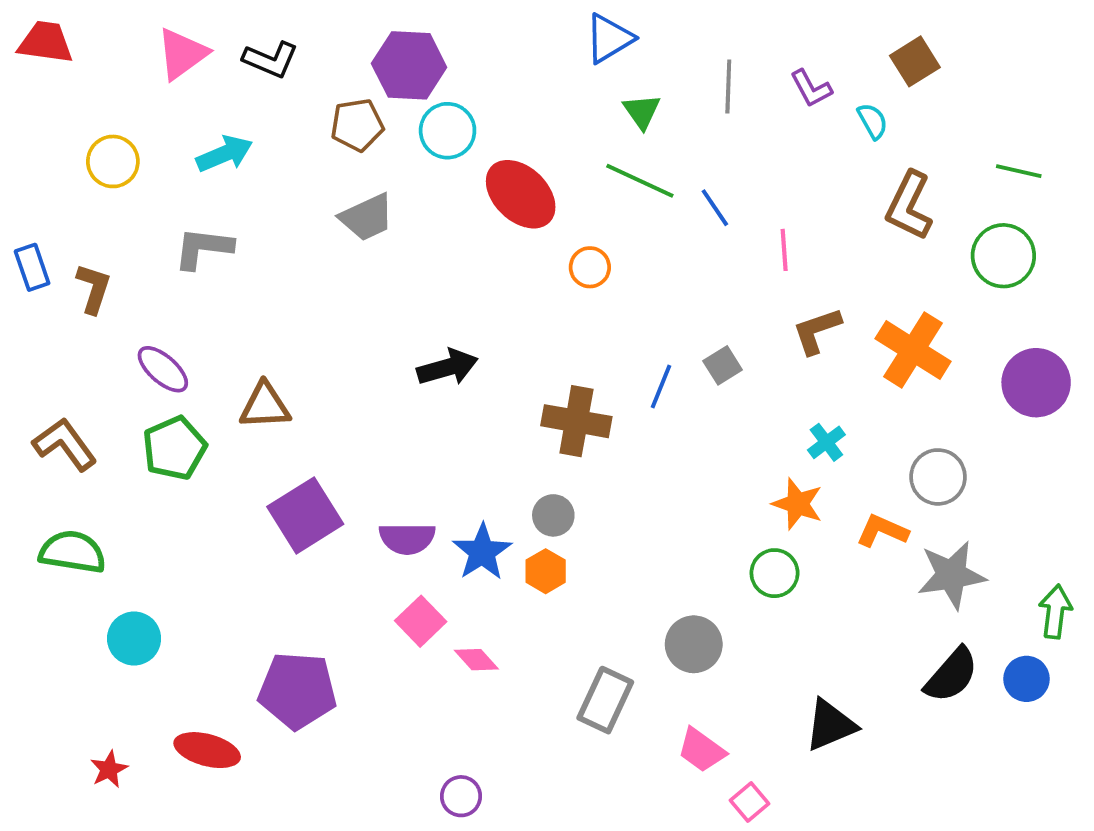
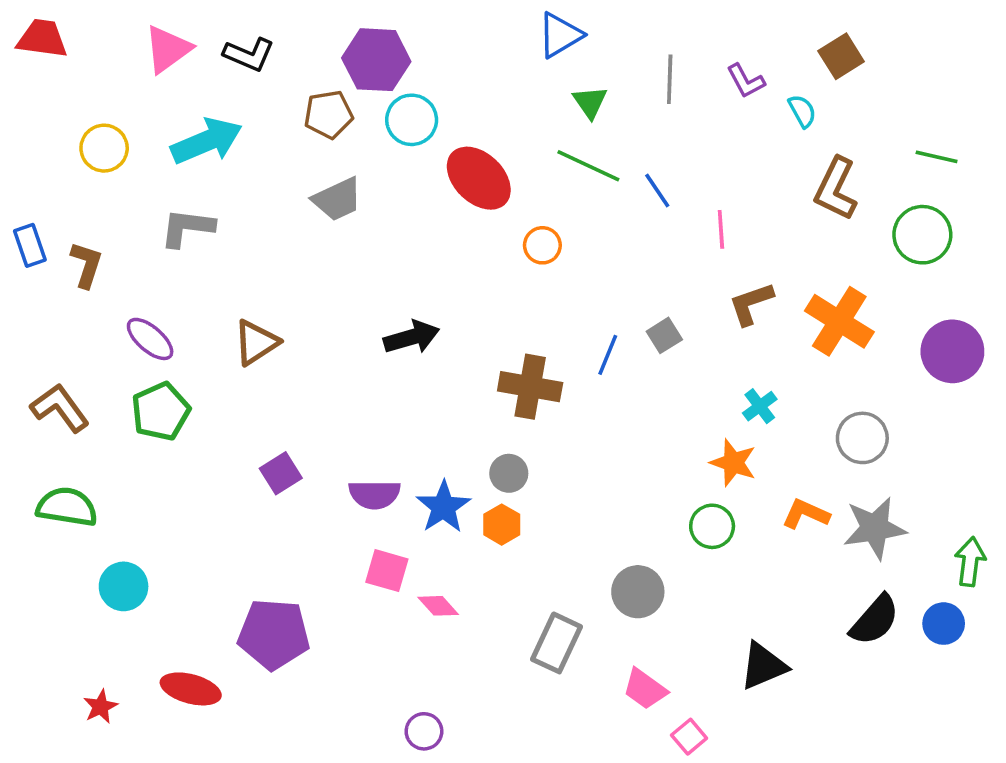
cyan arrow: (224, 154) -> (207, 141), size x1.4
brown triangle: (265, 406) -> (256, 343), moved, turned -30
purple square: (305, 515) -> (281, 473), size x0.6
orange L-shape: (882, 531) -> (806, 514), moved
pink square: (421, 621) -> (387, 571), turned -30

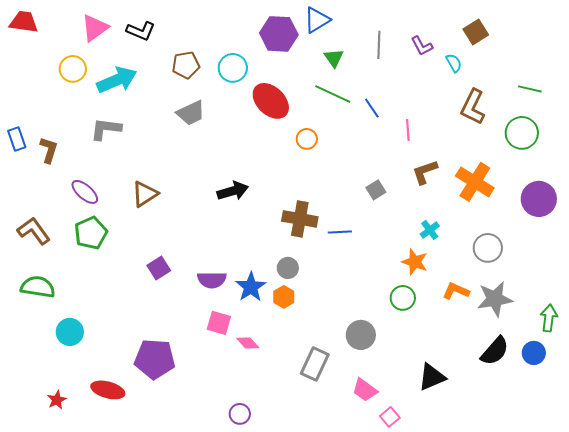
purple hexagon: (376, 60) -> (279, 34), moved
yellow circle: (104, 148) -> (73, 69), moved
blue line: (608, 355) -> (340, 232), moved, turned 65

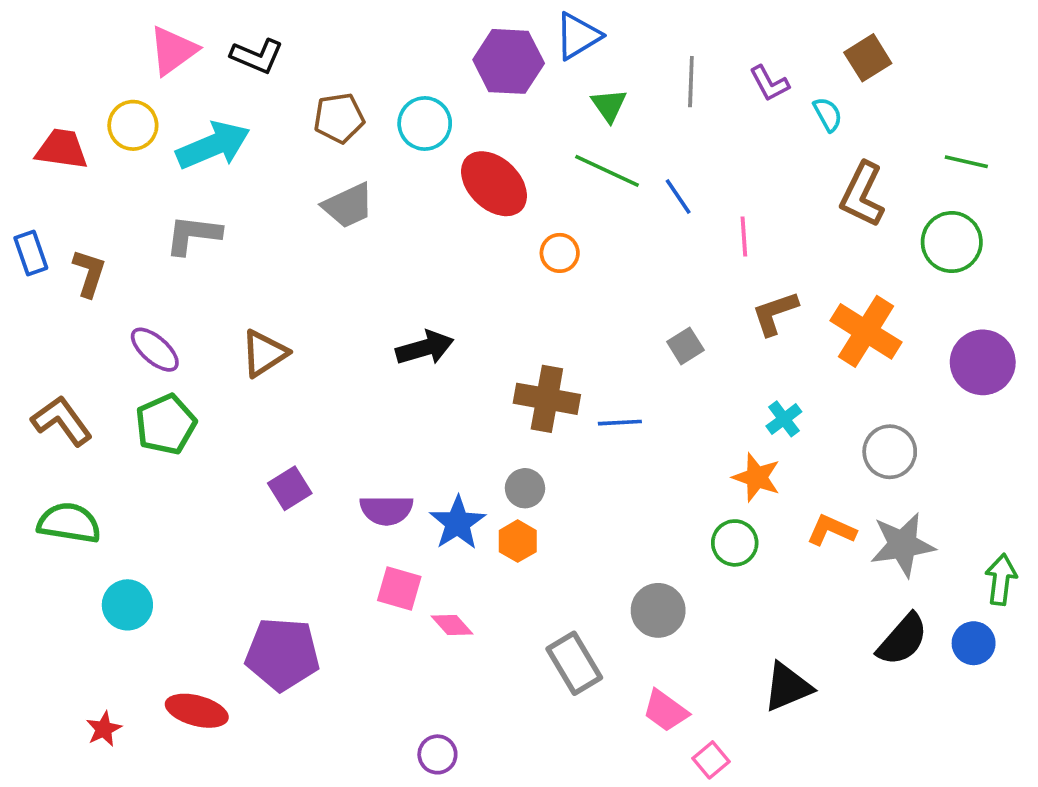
red trapezoid: (24, 22) -> (62, 149), moved
gray rectangle: (315, 364) -> (574, 663), turned -56

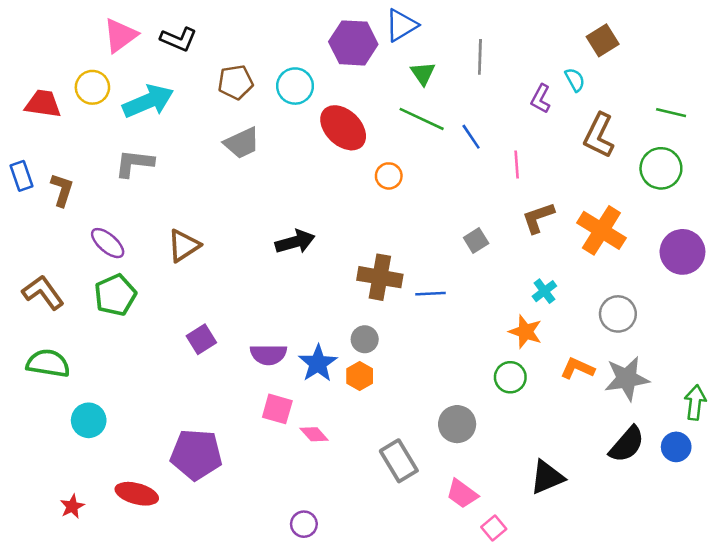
purple L-shape: (769, 83) -> (541, 99), moved, turned 56

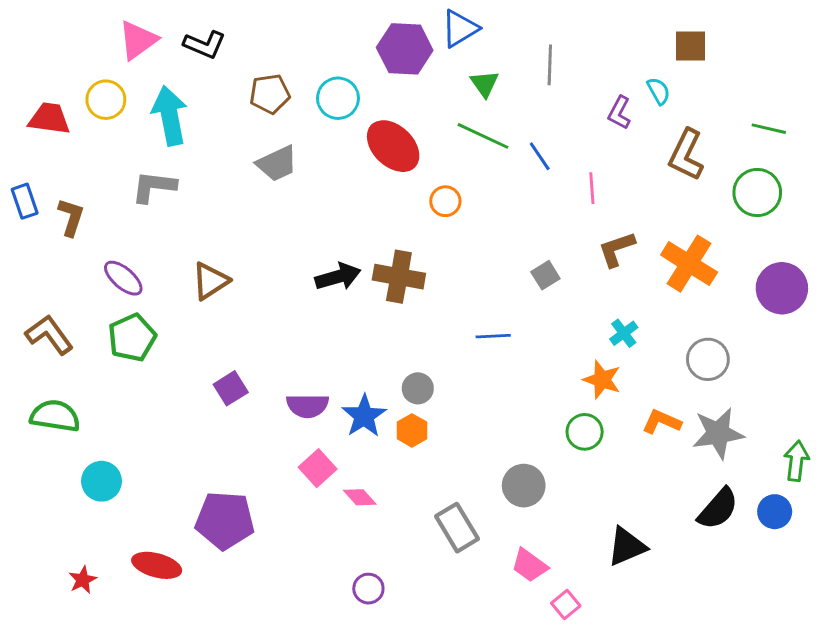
brown square: (603, 40) -> (691, 46), turned 32
cyan arrow: (148, 101) -> (170, 116), turned -78
brown cross: (380, 277) -> (399, 277), moved
pink square: (277, 409) -> (318, 468), turned 32
purple circle: (304, 524) -> (368, 589), moved

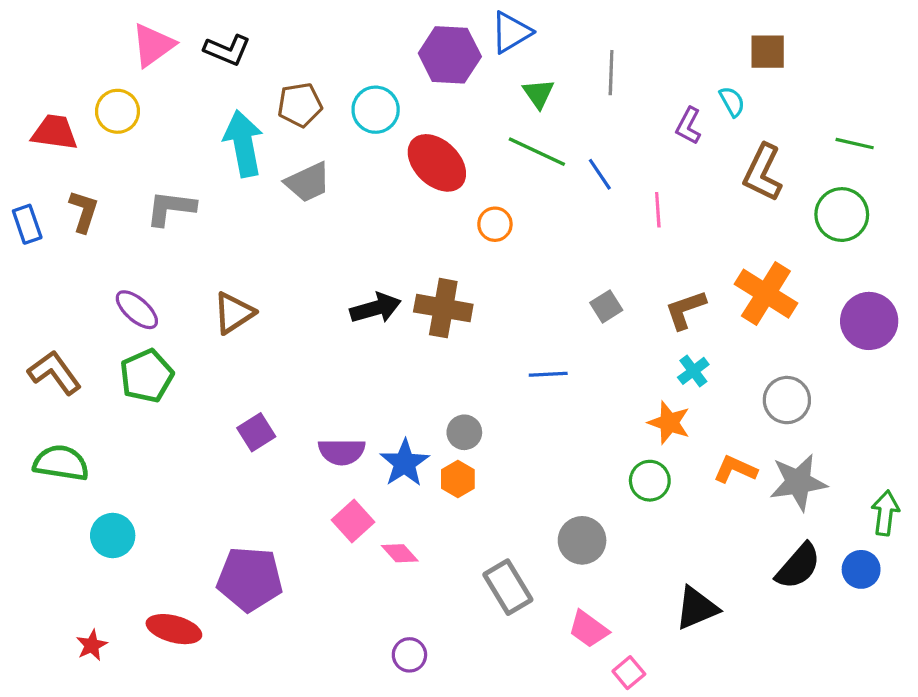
cyan arrow: (170, 116) -> (243, 144), moved
brown L-shape: (71, 217) -> (84, 211), moved
brown L-shape: (617, 249) -> (685, 310), moved

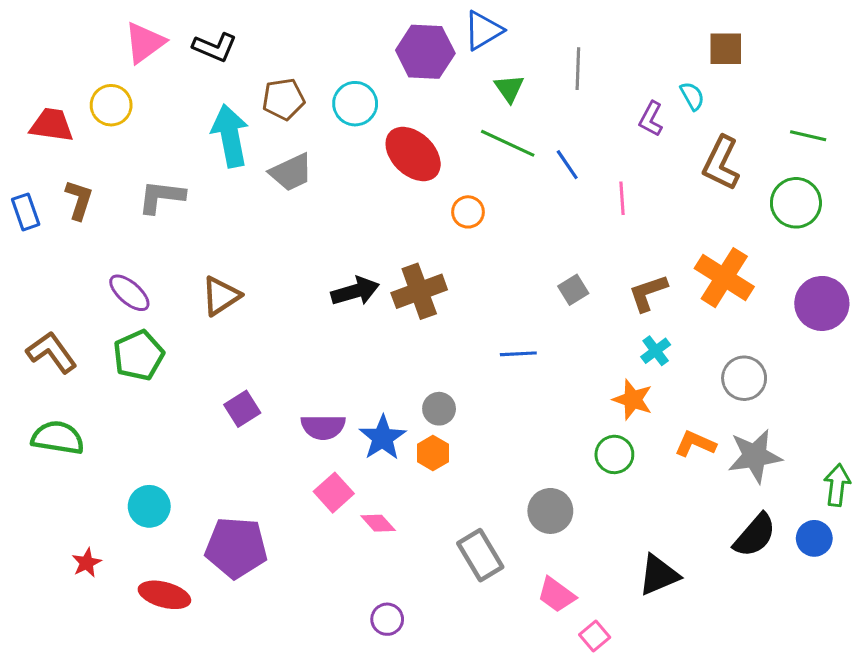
brown cross: (443, 308) -> (419, 291), turned -30
cyan circle: (113, 536) -> (149, 506), moved
red star: (92, 645) -> (87, 563), moved

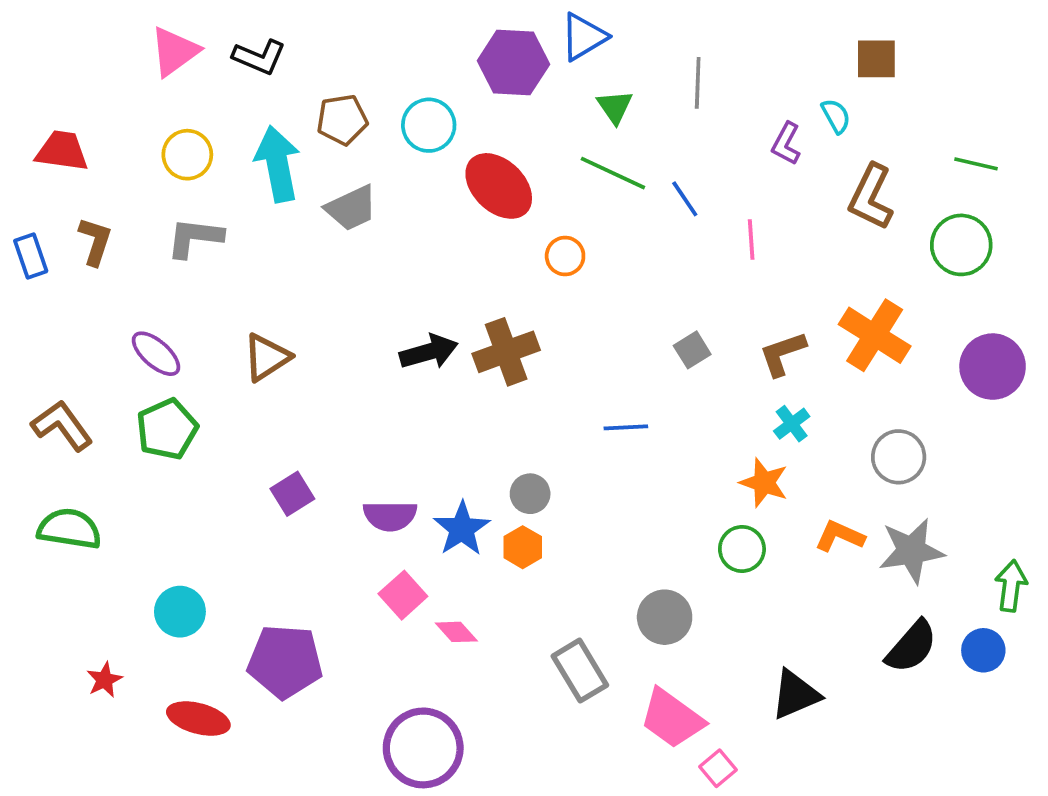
yellow circle: (111, 105) -> (187, 155), moved
pink trapezoid: (556, 595) -> (672, 719), size x1.4
purple circle: (387, 619) -> (423, 748), moved, size x2.0

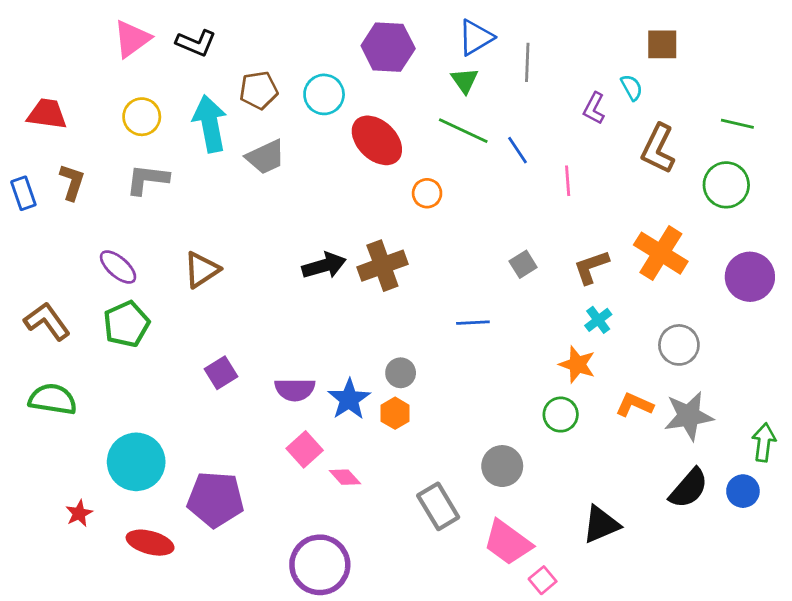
blue triangle: (583, 37) -> (476, 37), moved
cyan circle: (180, 612) -> (136, 462), size x1.5

